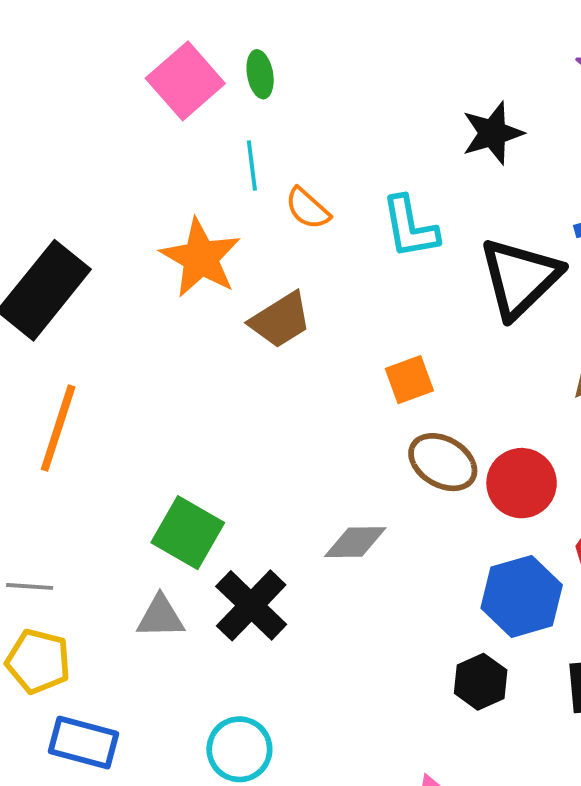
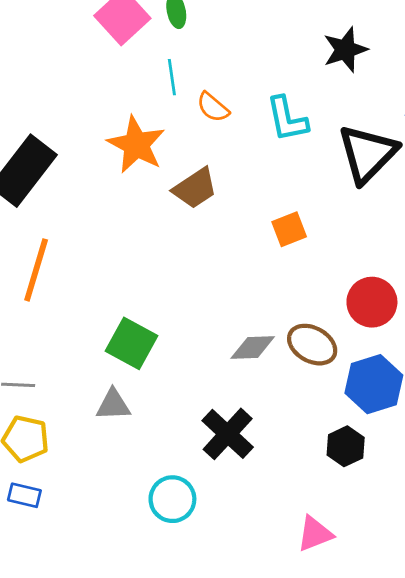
brown ellipse: (443, 462) -> (312, 345), moved
black cross: (251, 605) -> (228, 434), moved
blue rectangle: (84, 743) -> (24, 495), moved, size x0.7

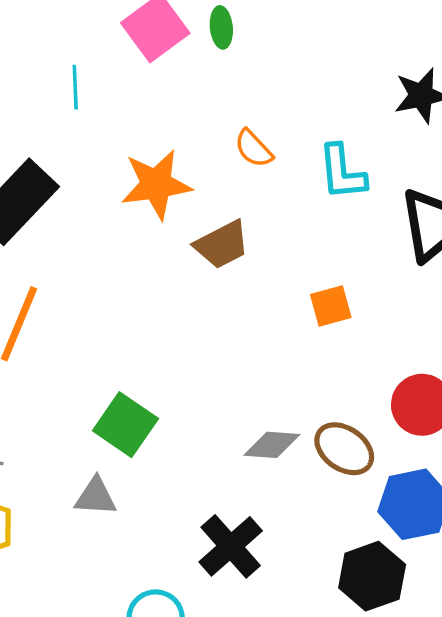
cyan line: (172, 77) -> (75, 87), moved
orange star: (136, 145) -> (156, 184), turned 30
black hexagon: (346, 446) -> (372, 576), size x1.4

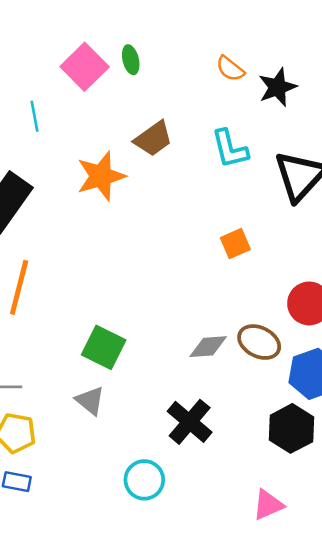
orange semicircle: (254, 149) -> (230, 69), moved
brown trapezoid: (222, 245) -> (153, 139), moved
gray triangle: (96, 497) -> (90, 401), turned 44

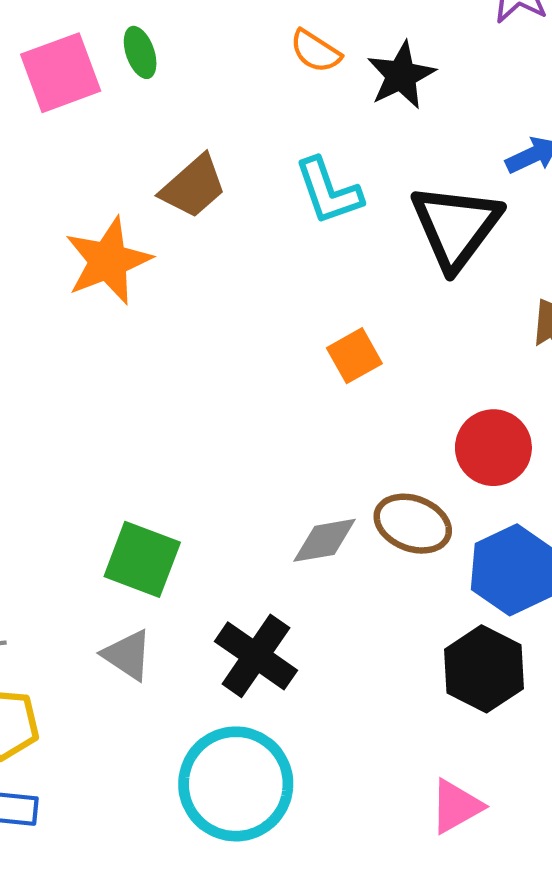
pink square: (85, 67) -> (61, 73), turned 30
black cross: (190, 422) -> (256, 656), moved
cyan circle: (144, 480) -> (236, 784), size x1.6

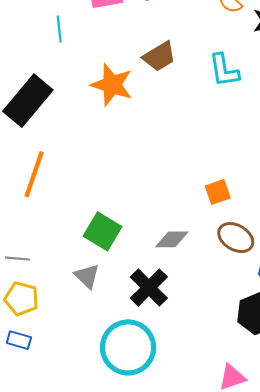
orange star: (108, 261) -> (112, 85), turned 30
orange square: (354, 356) -> (218, 192), moved
gray diamond: (324, 540) -> (172, 239), moved

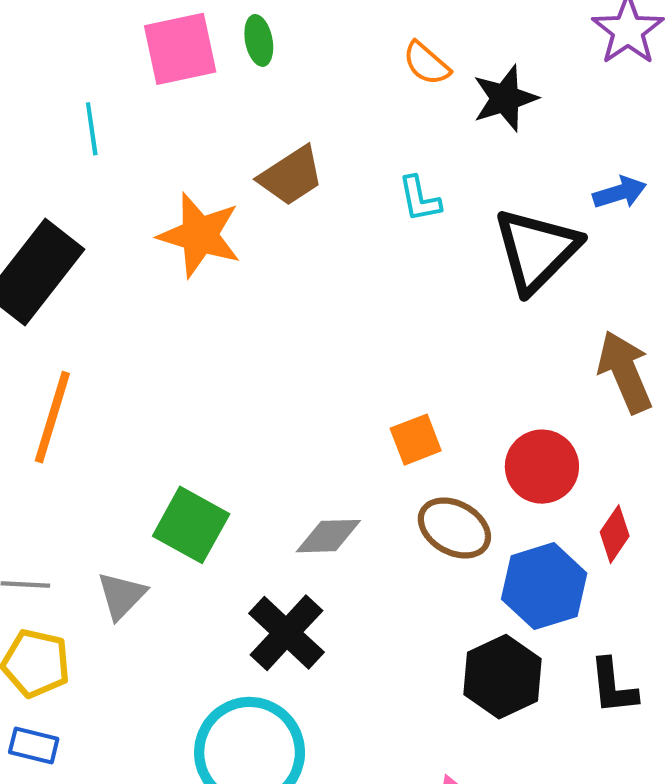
cyan L-shape: (224, 70) -> (420, 199), size x0.7
gray triangle: (87, 276) -> (122, 596), moved, turned 32

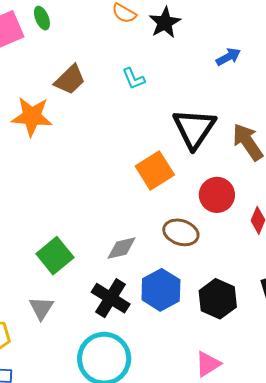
black triangle: (536, 250) -> (194, 128), moved
orange square: (416, 440) -> (155, 170), moved, size x1.5
green square: (191, 525) -> (55, 256), turned 33
blue hexagon: (544, 586) -> (161, 290), moved
gray triangle: (122, 596) -> (41, 308), moved

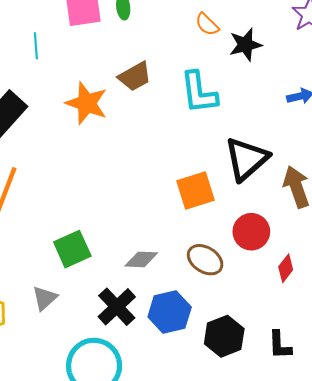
cyan L-shape: (133, 79) -> (199, 92), size x1.8

